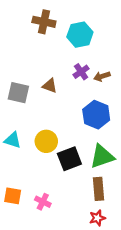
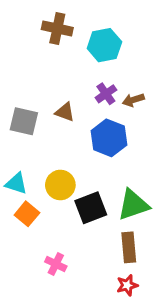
blue hexagon: (96, 115) -> (109, 138), moved
orange square: (13, 196) -> (27, 214), moved, turned 30

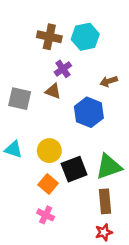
brown cross: (57, 28) -> (49, 37), moved
purple cross: (106, 94) -> (63, 69), moved
orange square: (27, 214) -> (48, 184), moved

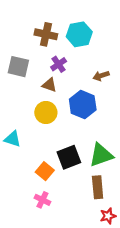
gray square: (20, 99) -> (18, 67), moved
yellow circle: (49, 151) -> (46, 113), moved
red star: (104, 232) -> (108, 216), moved

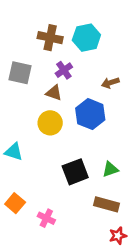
green triangle: (101, 155) -> (110, 169), size x0.6
orange square: (45, 171) -> (15, 203), moved
brown rectangle: (98, 187) -> (107, 204), turned -70

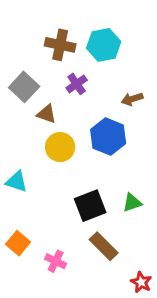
gray square: (20, 73) -> (24, 87), turned 30
brown triangle: (54, 93) -> (47, 114), moved
brown rectangle: (107, 204) -> (104, 246), moved, turned 30
red star: (118, 236) -> (141, 282), turned -30

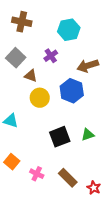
brown cross: (60, 45) -> (22, 22), moved
brown arrow: (132, 99) -> (88, 66), size x1.5
brown rectangle: (104, 246) -> (68, 178), moved

